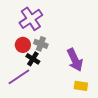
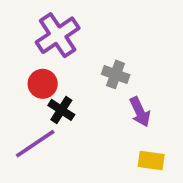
gray cross: (41, 44) -> (116, 74), moved
purple arrow: (75, 60) -> (140, 112), size x0.7

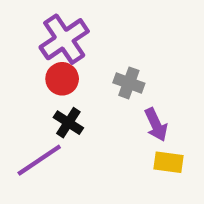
red circle: (43, 84) -> (62, 79), moved
yellow rectangle: (151, 160) -> (169, 162), moved

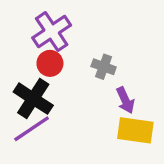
black cross: (68, 123) -> (33, 99), moved, size x1.6
yellow rectangle: (169, 162) -> (135, 130), size x1.5

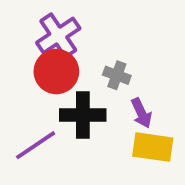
red circle: (50, 63) -> (56, 71), size x1.5
black cross: (33, 99) -> (83, 115), moved, turned -33

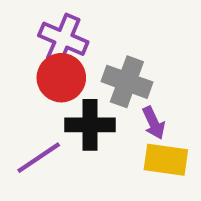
purple cross: (58, 36) -> (63, 39), turned -33
gray cross: (117, 75) -> (127, 82), size x1.6

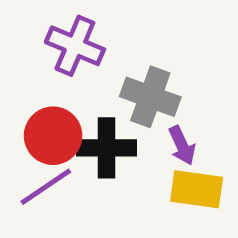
red circle: (61, 78) -> (53, 136), moved

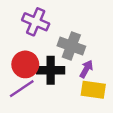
purple arrow: (182, 145) -> (86, 69), turned -126

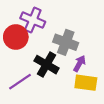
red circle: (25, 64) -> (16, 37), moved
black cross: (51, 70) -> (47, 65), turned 30

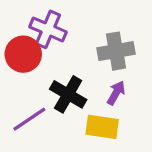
gray cross: (66, 42) -> (116, 51), moved, turned -30
yellow rectangle: (86, 83) -> (102, 127), moved

